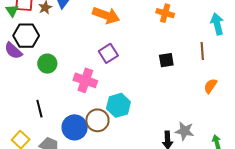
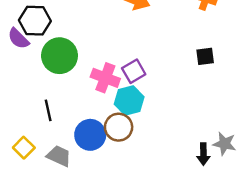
purple square: (108, 53) -> (134, 71), moved
green circle: (47, 64) -> (60, 56), size x1.5
cyan hexagon: (118, 105) -> (129, 101), moved

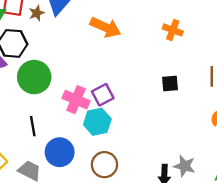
black line: (48, 110) -> (33, 126), moved
brown circle: (119, 127) -> (104, 165), moved

